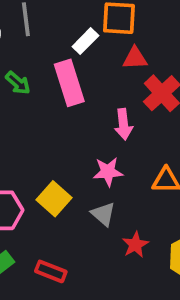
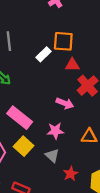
pink rectangle: (69, 83) -> (20, 118), moved, turned -35
pink arrow: (123, 124) -> (65, 103), turned -63

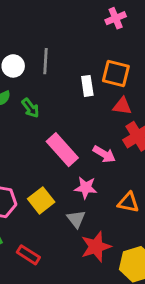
white rectangle: (44, 54) -> (87, 86), turned -64
pink rectangle: (20, 118) -> (62, 150), moved
red star: (71, 174) -> (96, 247), size x1.5

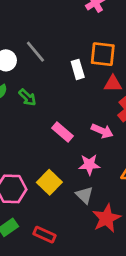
gray line: (46, 61) -> (35, 52), turned -35
pink rectangle: (62, 150) -> (63, 132), size x0.7

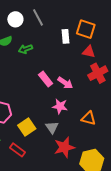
green arrow: (27, 97) -> (25, 49), turned 104
pink arrow: (102, 131) -> (65, 83), moved
yellow square: (49, 182) -> (27, 127), moved

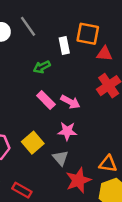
green arrow: (25, 49) -> (42, 67), moved
red triangle: (89, 52) -> (104, 54), moved
orange triangle: (89, 118) -> (108, 164), moved
yellow square: (27, 127) -> (33, 143), moved

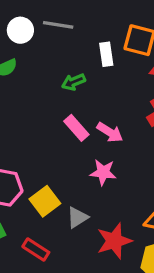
gray line: (28, 26) -> (58, 25), turned -50
yellow square: (33, 143) -> (45, 201), moved
gray triangle: (60, 158) -> (77, 217), moved, turned 35

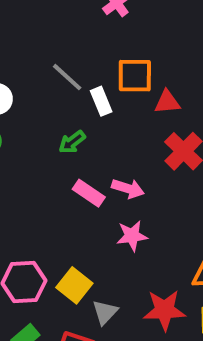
gray line: (58, 25) -> (67, 77), moved, turned 48
gray triangle: (77, 217) -> (105, 312), moved
red star: (114, 241) -> (164, 310), turned 30

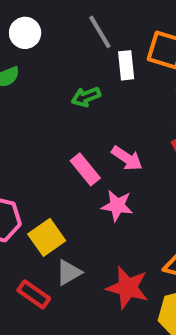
pink rectangle: (89, 193) -> (85, 169), moved

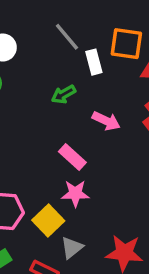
pink arrow: (127, 158) -> (106, 121), moved
pink star: (117, 206) -> (75, 193), moved

